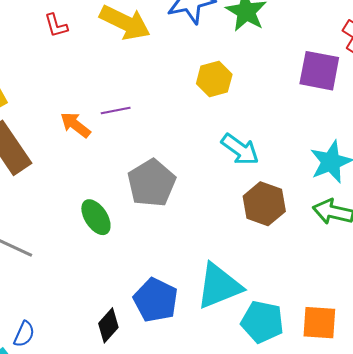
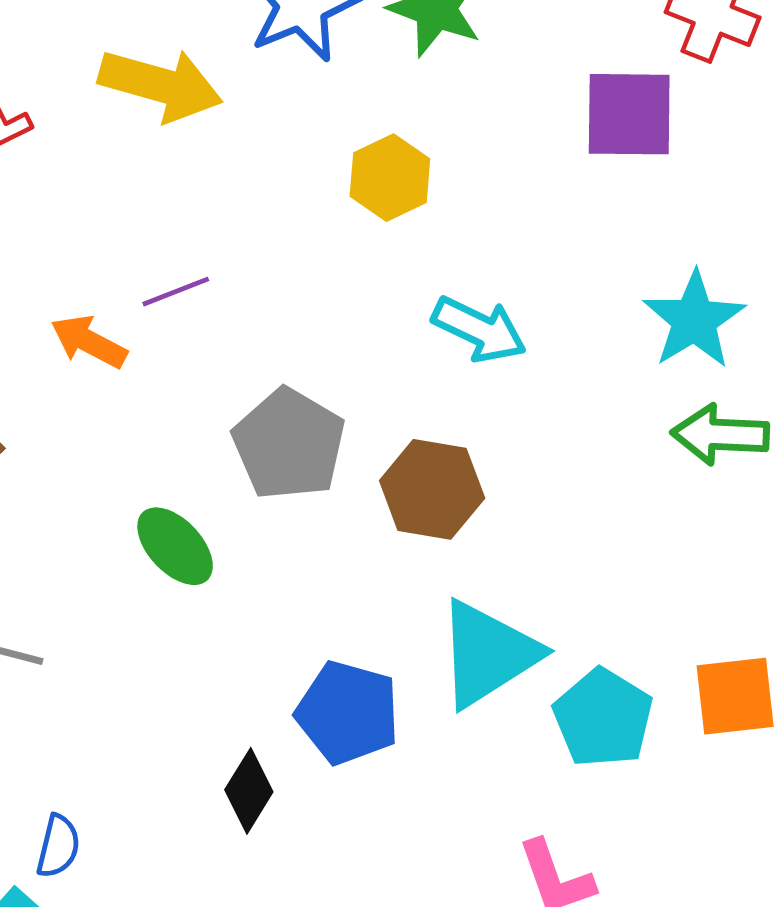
brown hexagon: (264, 204) -> (432, 489), moved
cyan pentagon: (262, 322) -> (603, 718), turned 30

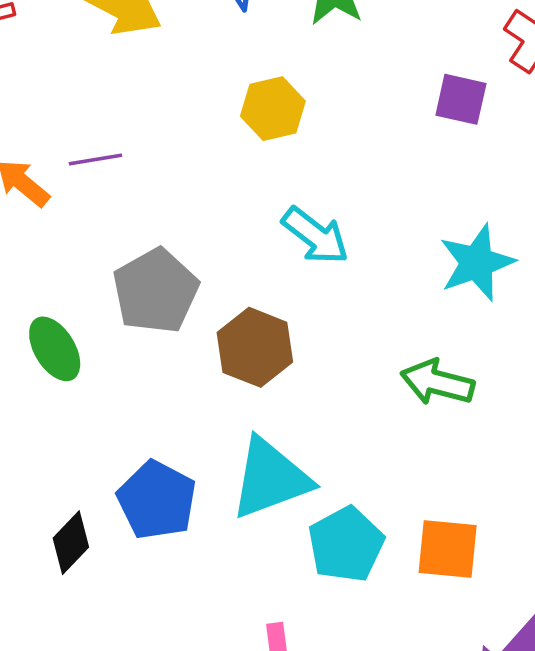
purple square: (629, 114) -> (461, 99), size x0.7
green arrow: (720, 435) -> (437, 382), moved

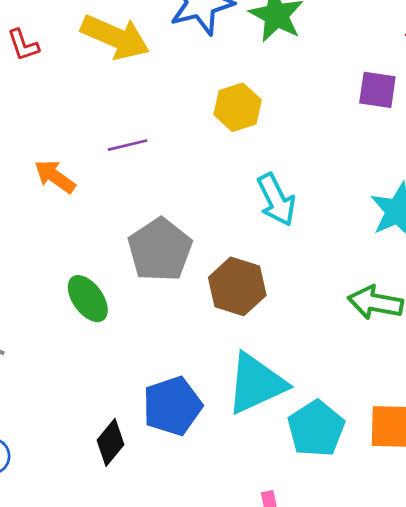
purple line: (95, 160) -> (128, 145), moved
cyan arrow: (315, 236) -> (276, 200), turned 30
blue pentagon: (157, 500) -> (172, 406), turned 30

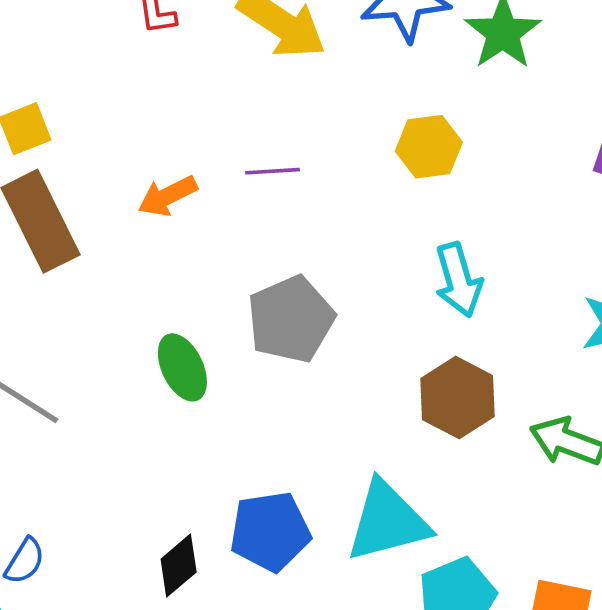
orange arrow: (55, 176) -> (168, 196), turned -72
brown hexagon: (237, 286) -> (458, 398), moved

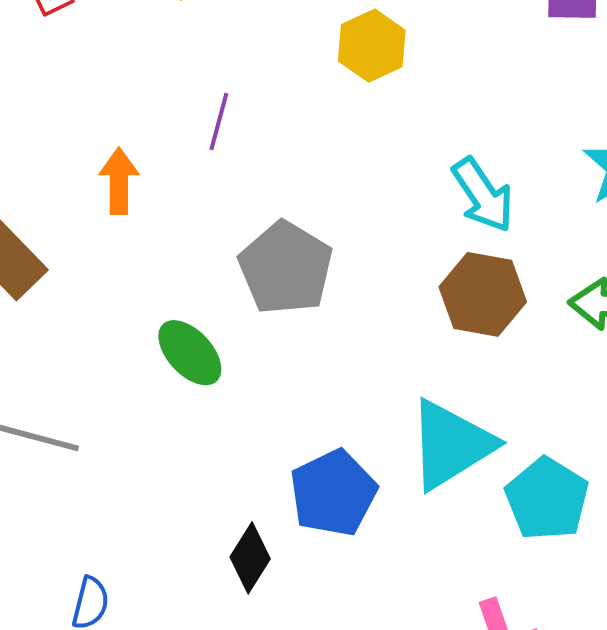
purple line: (272, 171) -> (219, 122), turned -54
orange arrow: (168, 196) -> (119, 181), turned 134
cyan arrow: (459, 280) -> (483, 195), moved

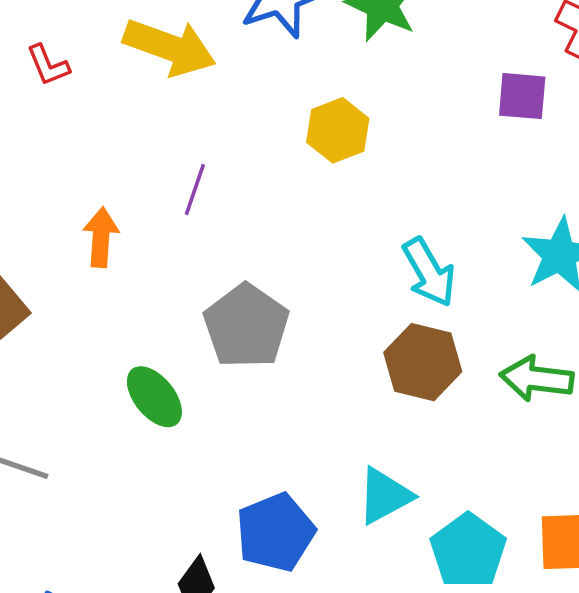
cyan triangle: (451, 445) -> (385, 496), size x0.7

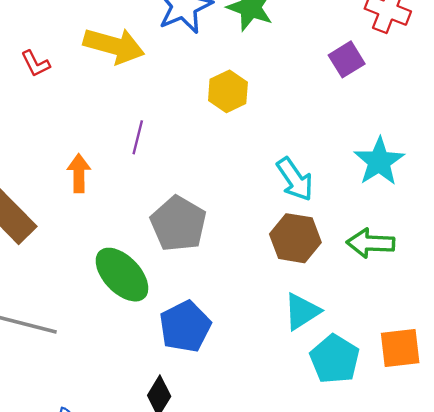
purple square: (522, 96) -> (347, 59), turned -32
green ellipse: (154, 397) -> (122, 275), size x1.4
cyan triangle: (385, 496) -> (302, 311), moved
blue pentagon: (275, 532) -> (185, 327), moved

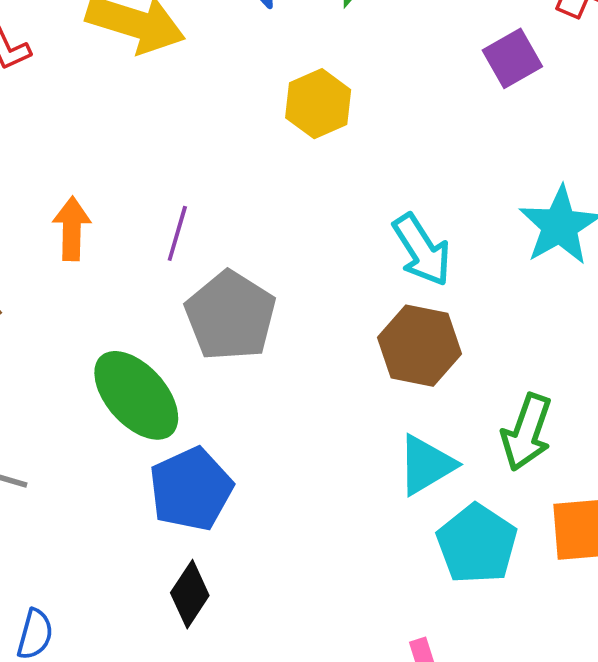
purple line: (138, 137) -> (177, 233), moved
green arrow: (371, 243) -> (527, 432), moved, turned -75
blue pentagon: (185, 327) -> (191, 489), moved

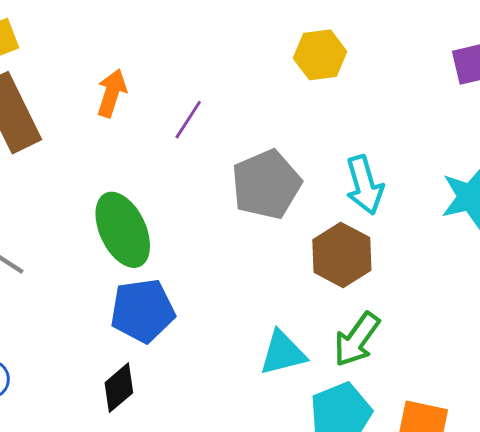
gray pentagon: (230, 316) -> (266, 185), moved
green arrow: (527, 432) -> (357, 339), moved
cyan triangle: (426, 465) -> (283, 353), moved

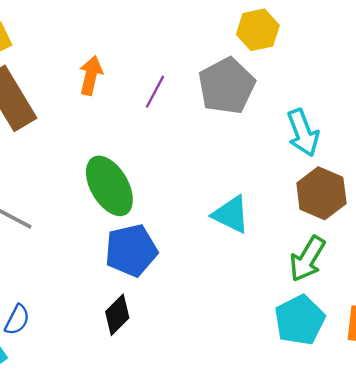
gray pentagon: (266, 185) -> (227, 86), moved
brown hexagon: (342, 255) -> (321, 193), moved
cyan triangle: (283, 353) -> (231, 214), moved, turned 45

